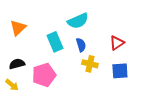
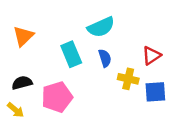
yellow cross: (90, 64) -> (128, 79), moved

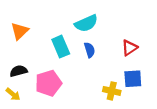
yellow cross: (128, 79) -> (112, 91), moved

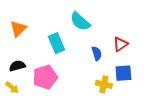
cyan semicircle: (86, 23) -> (80, 21), turned 65
blue semicircle: (90, 50) -> (97, 53), moved

